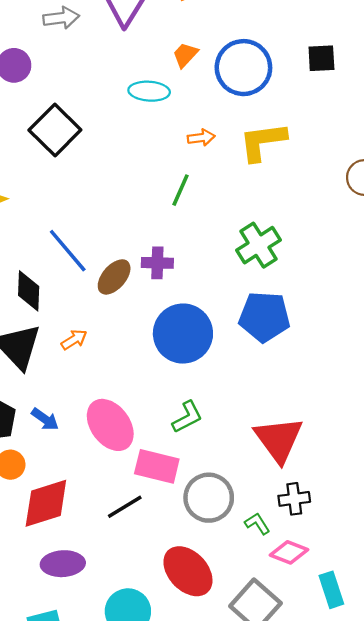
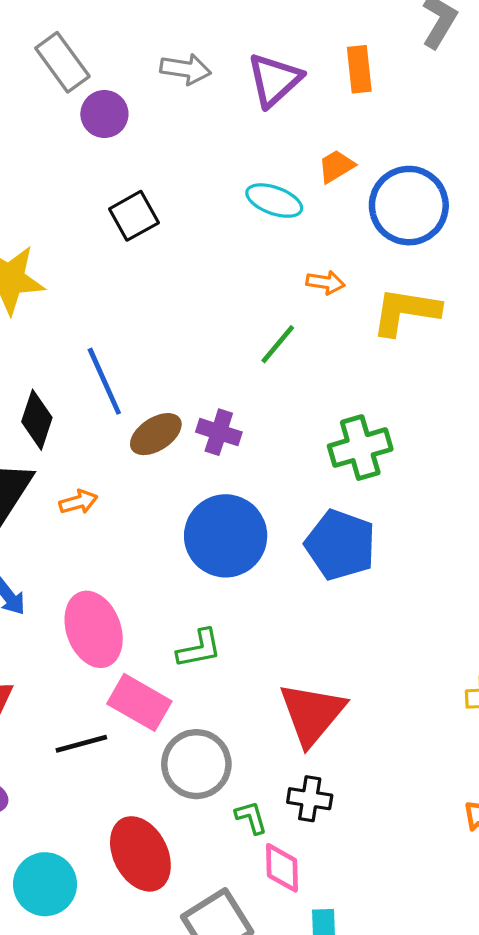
black square: (55, 130) -> (134, 216), size x0.7
pink diamond: (289, 552) -> (282, 868), turned 51

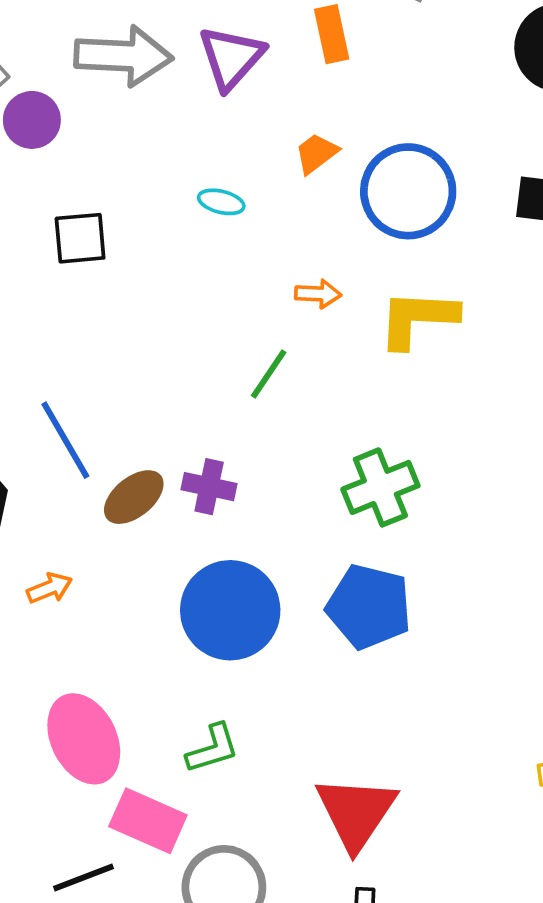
gray arrow: (186, 69) -> (123, 56), size x1.6
cyan ellipse: (274, 201) -> (221, 202), moved, size x0.7
black square: (134, 216) -> (80, 238), turned 30

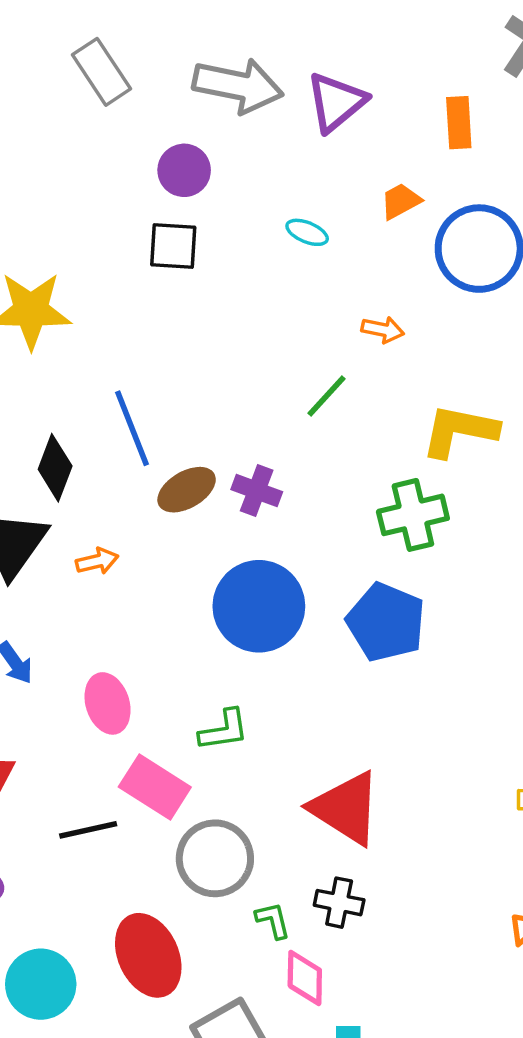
orange rectangle: (332, 34) -> (459, 123), moved
purple circle: (32, 120) -> (184, 170), moved
yellow L-shape: (418, 319) -> (459, 431), moved
pink ellipse: (84, 739) -> (108, 703), size x0.7
red triangle: (356, 812) -> (346, 808), turned -40

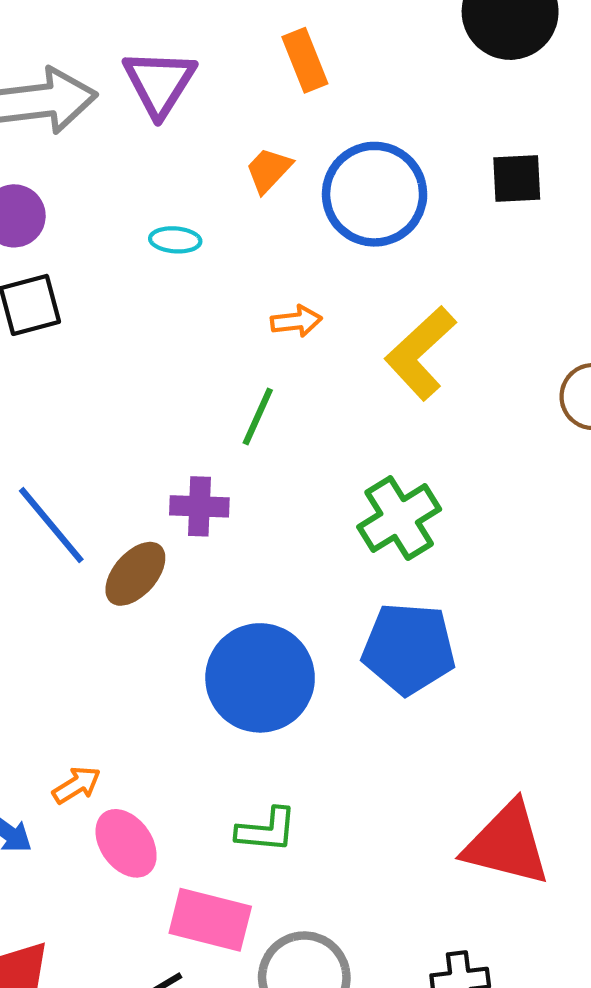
yellow L-shape: (459, 431) -> (420, 353), moved, turned -36
purple cross: (257, 491) -> (199, 506), moved
orange arrow: (97, 561) -> (77, 785), moved
green L-shape: (224, 730) -> (267, 830), turned 32
red triangle: (346, 808) -> (507, 844), moved

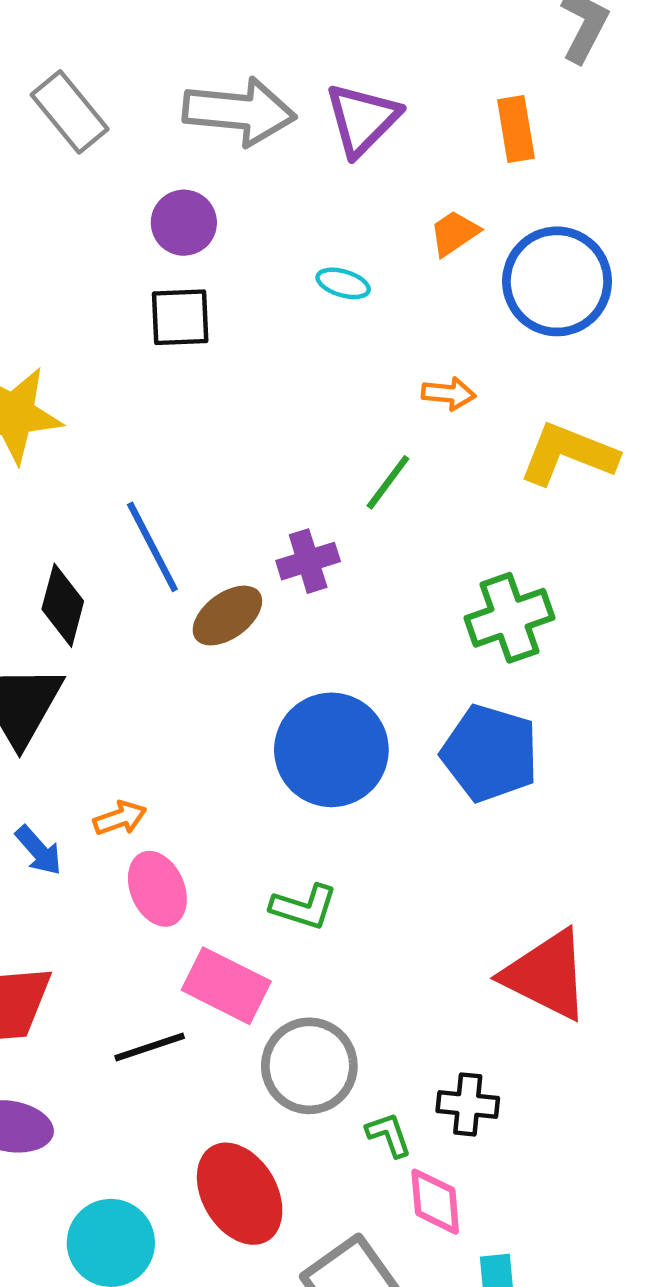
yellow L-shape: (420, 353) -> (568, 454), turned 52
purple cross: (199, 506) -> (308, 561), turned -32

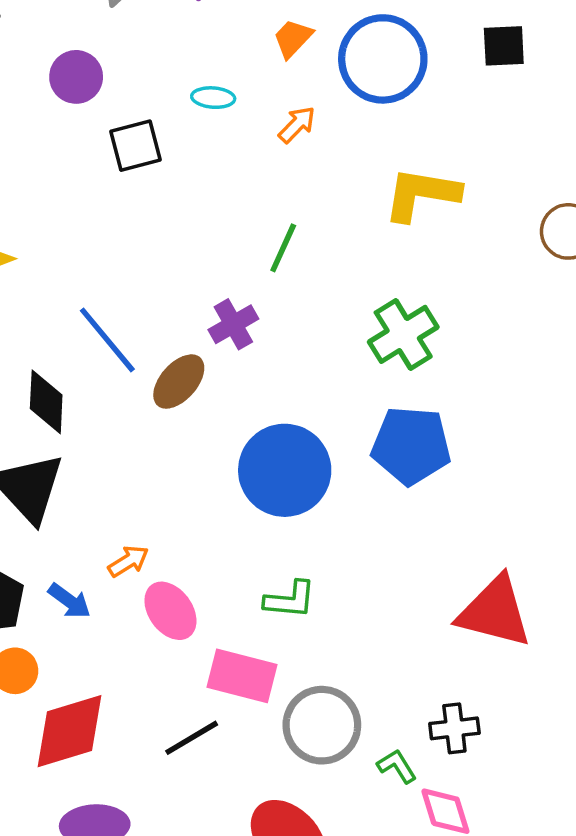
black square: (180, 317) -> (135, 146), moved
orange arrow: (449, 394) -> (297, 125), moved, turned -39

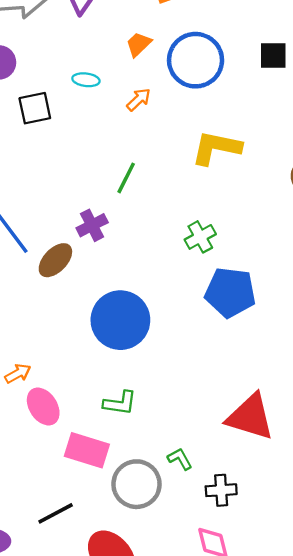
green cross: (403, 334) -> (200, 237), size x0.7
blue pentagon: (411, 445) -> (230, 292), moved
black line: (192, 738) -> (56, 513), moved
green L-shape: (397, 766) -> (180, 459), moved

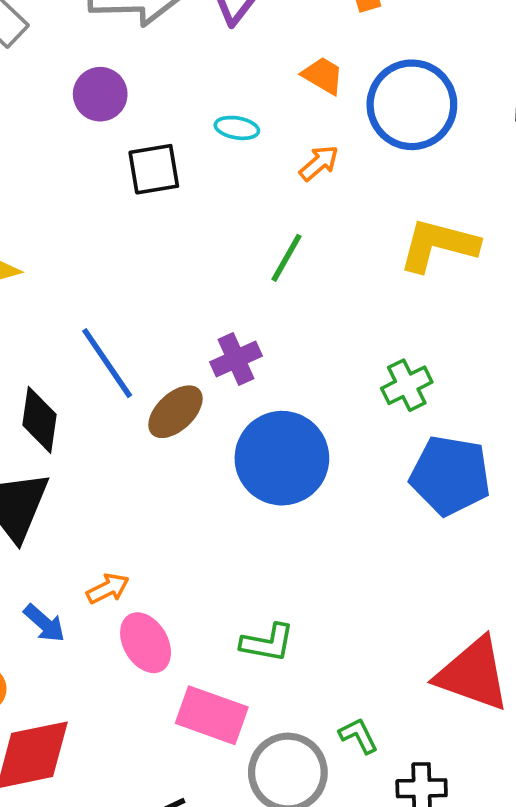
orange trapezoid: (139, 44) -> (323, 76), turned 72
green line: (126, 178) -> (286, 258), moved
blue circle: (120, 320) -> (282, 458), moved

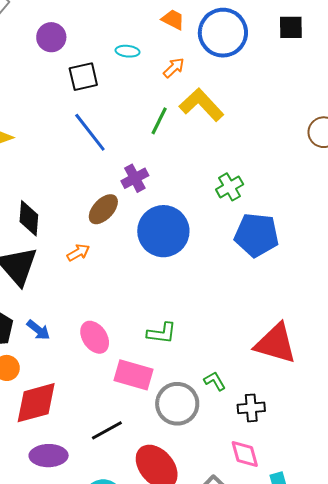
yellow L-shape: (438, 245) -> (201, 105), moved, turned 36
blue line: (107, 363) -> (90, 132), moved
orange arrow: (108, 589) -> (78, 253), moved

